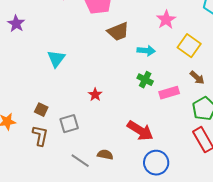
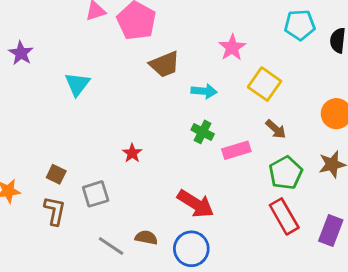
cyan triangle: (56, 59) -> (77, 84), moved
blue circle: (156, 163) -> (191, 249), moved

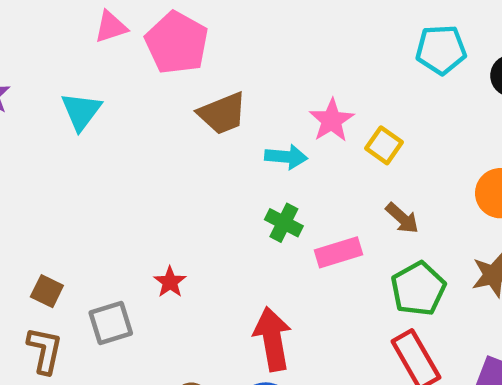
pink star: (232, 47) -> (332, 120), moved
cyan triangle: (77, 84) -> (81, 111), moved
yellow square: (265, 84) -> (384, 145), size x0.7
red star: (132, 153) -> (170, 282), moved
red arrow: (196, 204) -> (272, 339), turned -132

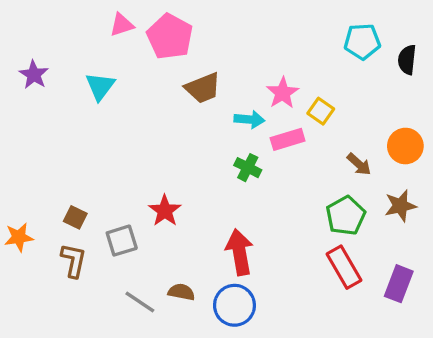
brown arrow: (402, 218) -> (359, 164), moved
pink rectangle: (338, 252) -> (288, 139), moved
red star: (170, 282) -> (165, 211), size x1.4

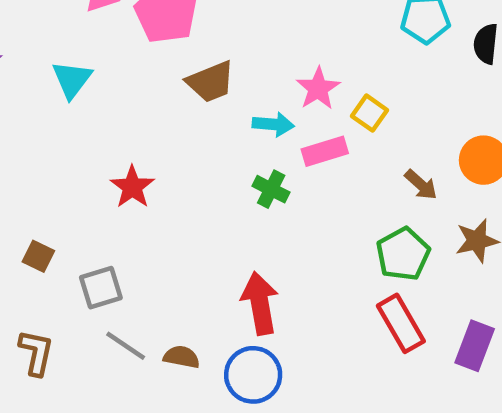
red star: (165, 211) -> (132, 187), moved
brown L-shape: (74, 260) -> (36, 353), moved
gray line: (140, 302) -> (126, 346), moved

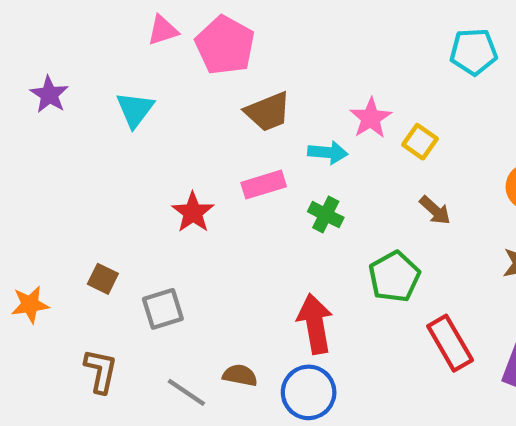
pink rectangle: (325, 151) -> (264, 185), moved
brown arrow: (421, 185) -> (435, 210), moved
green pentagon: (403, 254) -> (394, 277), moved
gray line: (126, 346) -> (186, 392), moved

